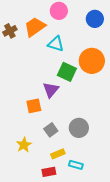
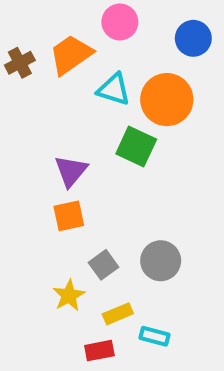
orange circle: (92, 61) -> (167, 100), moved
purple triangle: (51, 90) -> (71, 171), moved
yellow star: (24, 145) -> (69, 295), moved

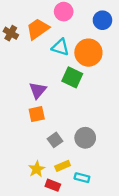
brown cross: (20, 63) -> (11, 33), turned -32
yellow star: (69, 295) -> (37, 169), moved
red rectangle: (99, 351) -> (53, 185), turned 32

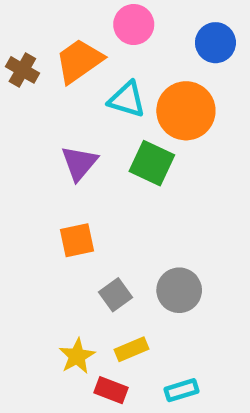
purple triangle: (38, 90) -> (79, 163), moved
cyan rectangle: (82, 178) -> (181, 390), moved, turned -32

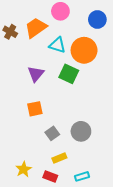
yellow star: (77, 356) -> (24, 169), moved

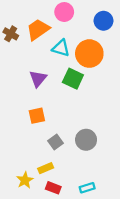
yellow rectangle: (59, 158) -> (46, 168), moved

